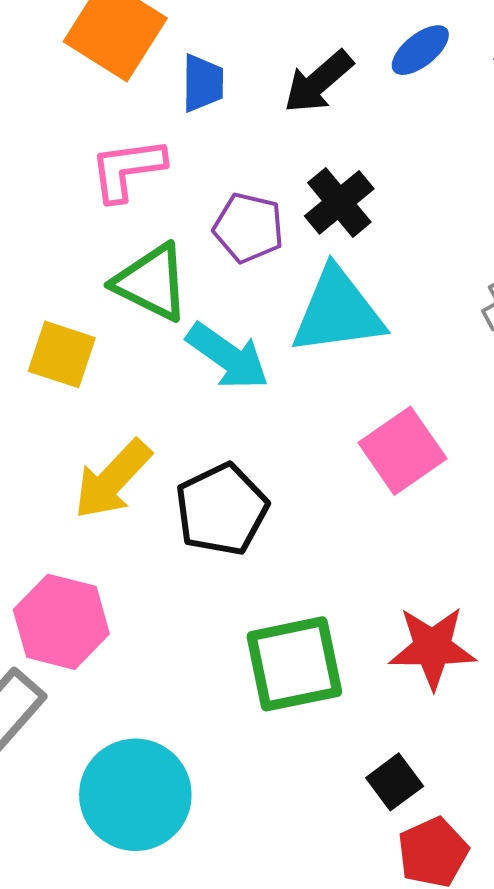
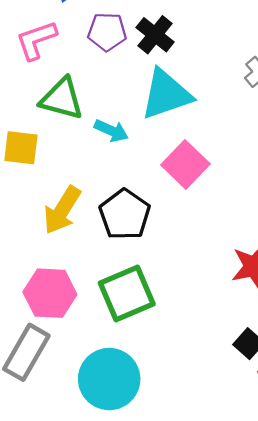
purple pentagon: (248, 228) -> (107, 32), moved
cyan arrow: (228, 356) -> (111, 131), size x0.7
pink square: (402, 451) -> (185, 164), moved
green square: (294, 664) -> (127, 293), moved

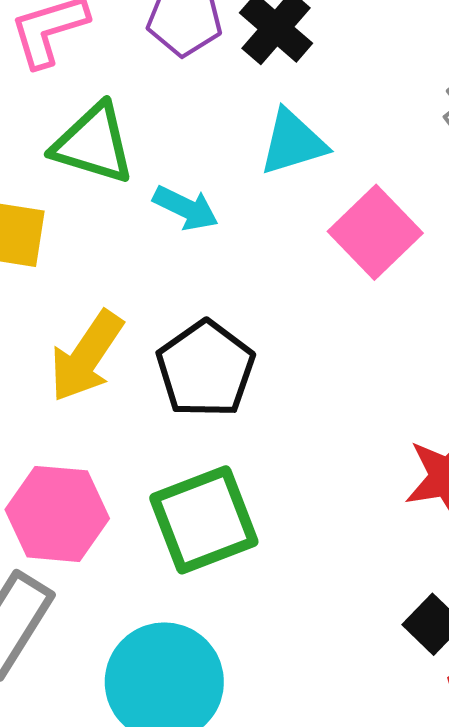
cyan triangle: (166, 94) -> (293, 142), size x0.7
pink square: (185, 164) -> (375, 232), moved

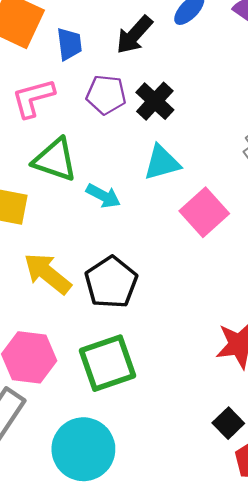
yellow arrow: (86, 356) -> (47, 273), turned 93

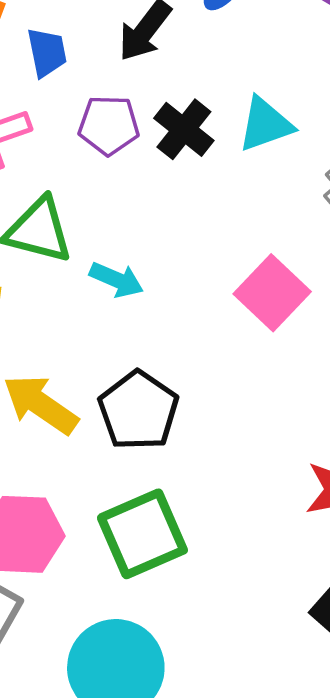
cyan triangle: (162, 163) -> (265, 124), moved

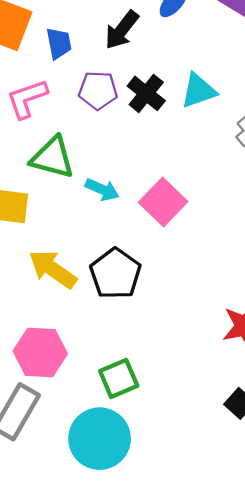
pink square: (272, 293) -> (163, 202), moved
green square: (142, 534) -> (119, 378), moved, size x0.7

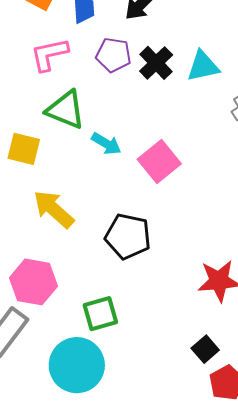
black pentagon: (115, 274) -> (128, 236), moved, turned -30

